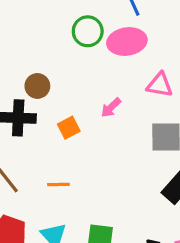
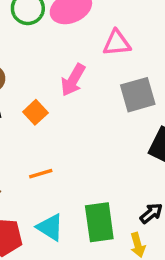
pink arrow: (111, 108) -> (73, 80), size x1.4

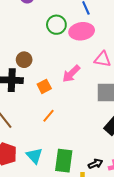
orange line: (41, 174) -> (49, 116), moved, turned -48

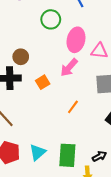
pink ellipse: (82, 31) -> (76, 40), moved, turned -65
orange line: (49, 116) -> (73, 107), moved
cyan triangle: (34, 156) -> (38, 152), turned 36

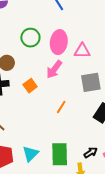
green circle: (51, 19) -> (30, 38), moved

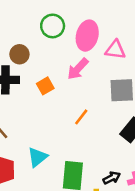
cyan triangle: (31, 154) -> (37, 157), moved

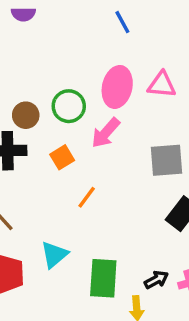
green circle: (53, 26) -> (69, 106), moved
pink triangle: (115, 50) -> (162, 85), moved
orange line: (81, 117) -> (87, 197), moved

